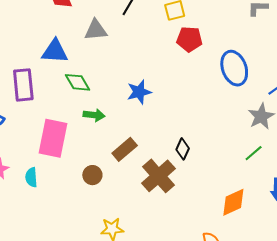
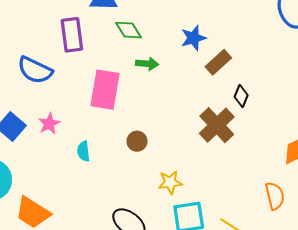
brown rectangle: (125, 149) -> (218, 62), moved
brown circle: (92, 175) -> (137, 141), moved
cyan semicircle: (31, 177) -> (83, 151), moved

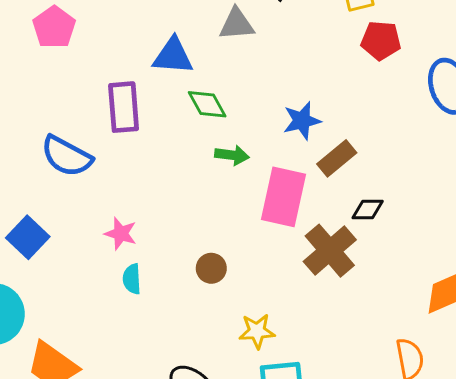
pink rectangle: (105, 90) -> (283, 197), moved
black diamond: (241, 96) -> (368, 210), turned 65
pink star: (49, 124) -> (121, 234), moved, turned -30

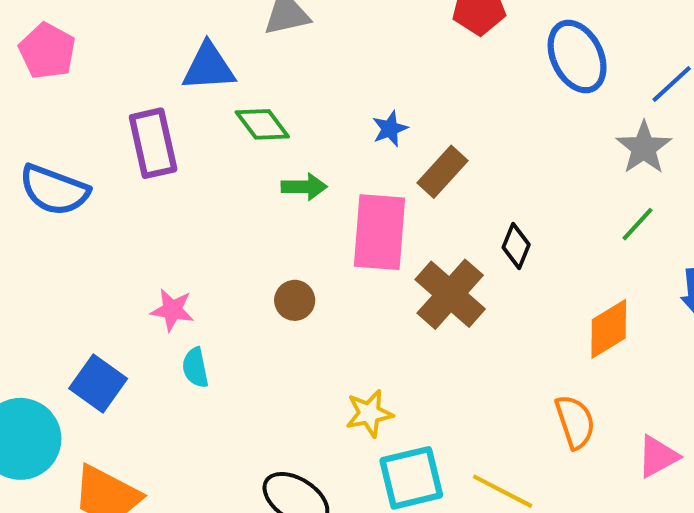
blue star: (302, 121) -> (390, 129), size x0.7
blue semicircle: (67, 156) -> (54, 190), moved
black diamond: (368, 210) -> (516, 246), moved, turned -60
blue square: (28, 237) -> (98, 384), moved
brown circle: (211, 268) -> (295, 300), moved

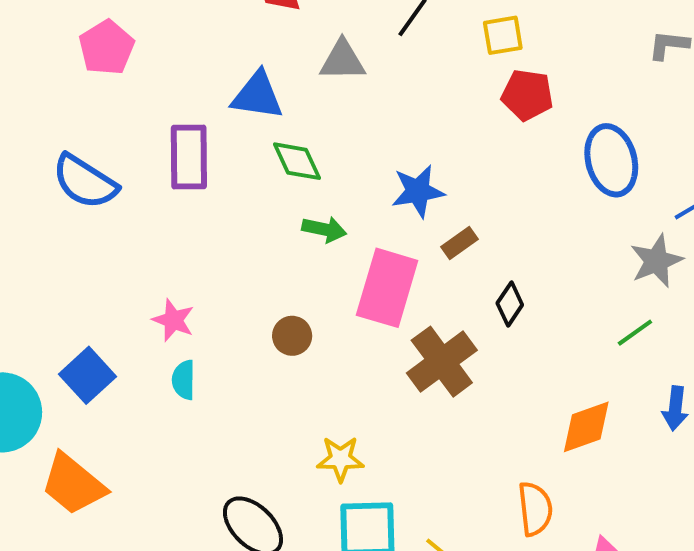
blue star: (390, 129) -> (418, 191), size x1.5
brown rectangle: (443, 172) -> (459, 243), size x0.7
black diamond: (516, 246) -> (510, 304), moved

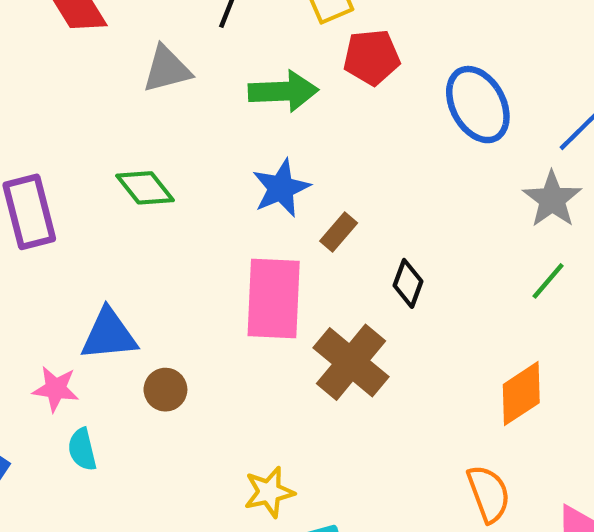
blue triangle: (257, 96) -> (109, 335), moved
green arrow: (324, 229) -> (283, 91), moved, size x1.4
brown circle: (292, 336) -> (165, 390), moved

